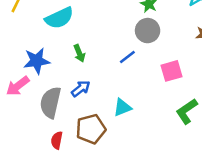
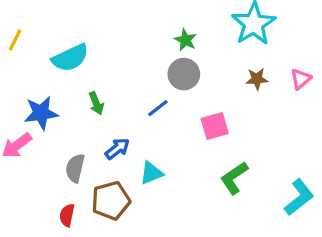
blue arrow: (81, 89) -> (117, 149), moved
gray semicircle: (50, 102) -> (75, 168), moved, size x0.7

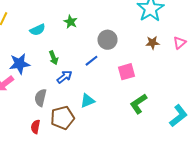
green star: (185, 40) -> (70, 22), moved
cyan semicircle: (70, 58) -> (38, 30), size x0.7
blue arrow: (117, 149) -> (64, 77), moved

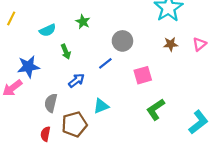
green arrow: (54, 58) -> (66, 52), moved

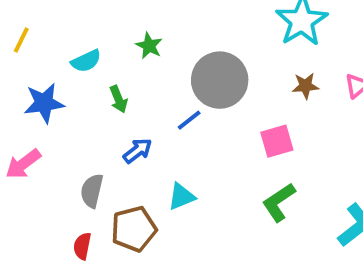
gray circle: (122, 41) -> (220, 80), size x1.5
blue star: (28, 67) -> (44, 103), moved
pink square: (143, 75) -> (277, 141), moved

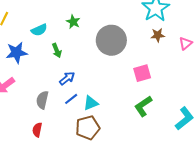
brown star: (306, 86) -> (158, 35), moved
blue line: (189, 120) -> (71, 99), moved
brown pentagon: (134, 229) -> (88, 128), moved

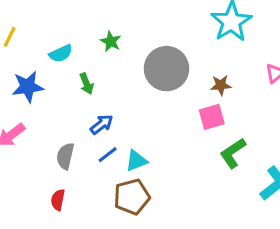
brown star: (158, 35) -> (221, 85), moved
green L-shape: (143, 106) -> (233, 153), moved

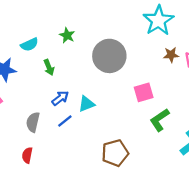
brown star: (221, 85) -> (171, 55), moved
cyan triangle: (136, 161) -> (87, 104), moved
brown pentagon: (132, 197) -> (115, 153), moved

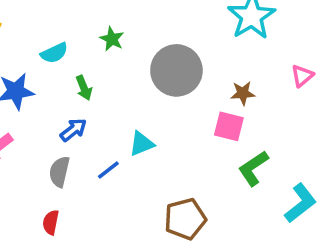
brown star: (171, 55) -> (243, 93), moved
pink square: (144, 92) -> (229, 126), turned 30
blue arrow: (60, 98) -> (73, 130), moved

